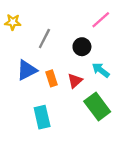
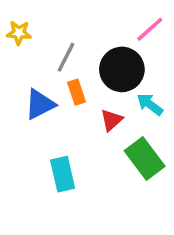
black circle: (82, 47) -> (122, 69), size x1.6
orange rectangle: (51, 78) -> (77, 92), moved

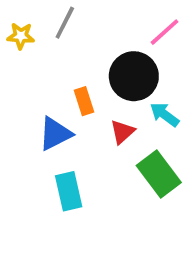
gray line: (66, 57) -> (65, 23), moved
blue triangle: (40, 104) -> (55, 134), moved

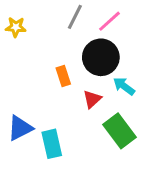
gray line: (65, 23) -> (75, 17), moved
pink line: (165, 32) -> (109, 21), moved
blue triangle: (55, 134) -> (20, 128), moved

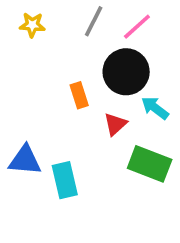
yellow star: (16, 27) -> (32, 25), moved
blue triangle: (20, 128) -> (25, 160), turned 32
green rectangle: (120, 131) -> (150, 164), turned -32

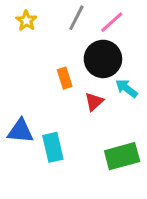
yellow star: (32, 25) -> (26, 21), turned 30
green rectangle: (150, 164) -> (122, 156), moved, turned -36

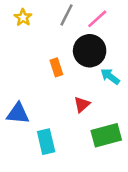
red triangle: (94, 102) -> (82, 105), moved
cyan rectangle: (53, 147) -> (46, 142), moved

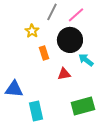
yellow star: (23, 17) -> (32, 31), moved
red triangle: (82, 105) -> (64, 74), moved, turned 32

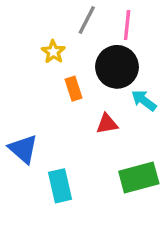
pink line: (76, 15) -> (127, 25), turned -42
blue triangle: (14, 89) -> (23, 149), turned 36

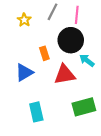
yellow star: (53, 52) -> (24, 20), moved
red triangle: (107, 124) -> (65, 75), size x1.6
blue triangle: (23, 149) -> (24, 73), moved, turned 48

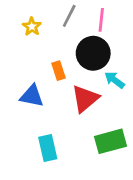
blue triangle: (24, 73) -> (32, 96), turned 42
red triangle: (65, 75) -> (85, 99), turned -30

